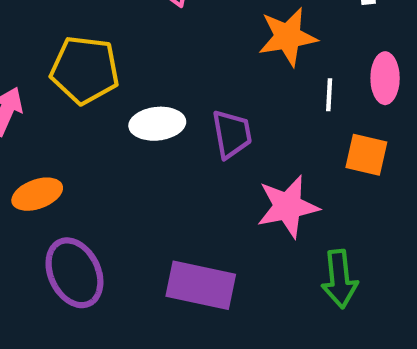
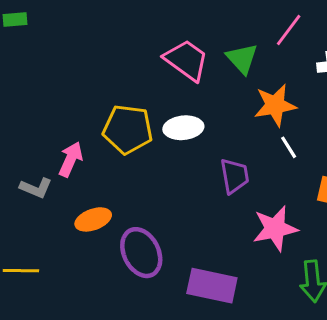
white line: (329, 95) -> (289, 147), moved, turned -35
white ellipse: (157, 124) -> (183, 128), moved
purple ellipse: (74, 273) -> (141, 253), moved

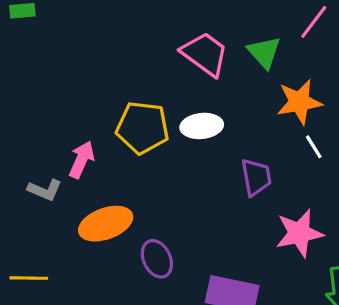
orange ellipse: (93, 219) -> (106, 224), size x1.4
purple ellipse: (141, 253) -> (157, 259), size x0.7

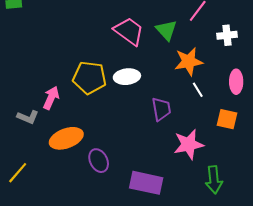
yellow line: (29, 278) -> (18, 173), turned -50

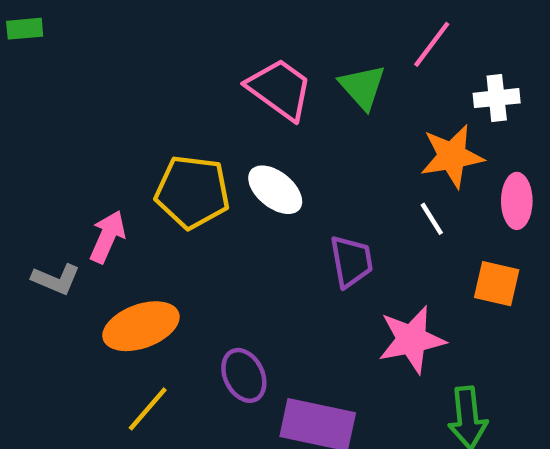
orange star: (189, 61) -> (452, 156), moved
white ellipse: (127, 77) -> (275, 190), turned 45
purple ellipse: (99, 161) -> (244, 375), moved
yellow line: (18, 173) -> (148, 409), moved

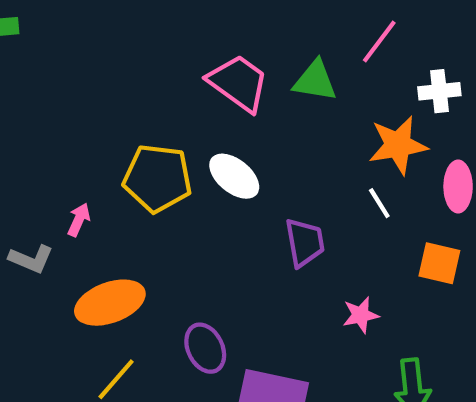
green triangle: (362, 87) -> (315, 81), turned -39
pink arrow: (107, 237) -> (79, 220), size x0.7
pink star: (412, 340) -> (361, 315), size x0.6

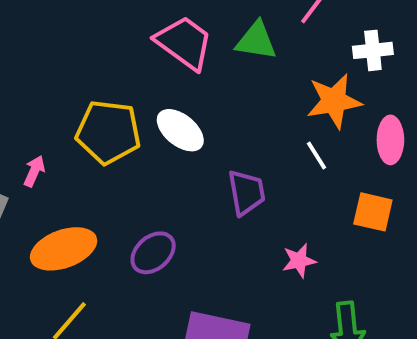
purple ellipse: (205, 348) -> (153, 253), moved, turned 75

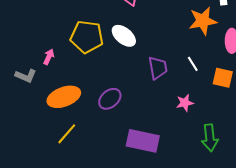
white line: (316, 155) -> (193, 64), moved

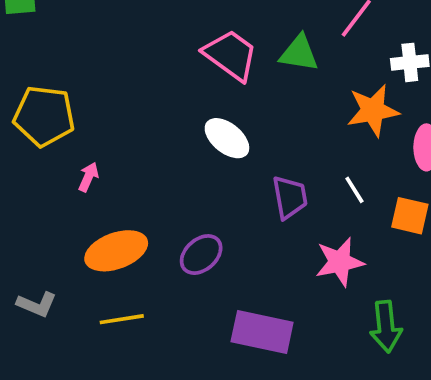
yellow pentagon: (87, 37) -> (44, 116), moved
gray L-shape: (26, 76) -> (37, 304), moved
pink star: (185, 103) -> (340, 262), size x1.5
yellow line: (67, 134) -> (122, 319), turned 40

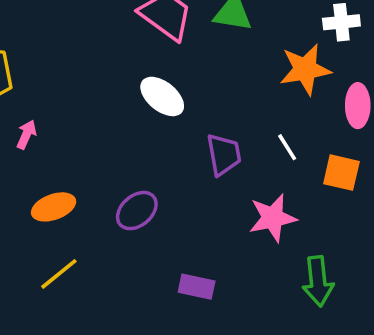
orange ellipse: (116, 251) -> (54, 207), size x0.7
yellow line: (122, 319) -> (59, 274), turned -30
purple rectangle: (262, 332) -> (197, 287), size x0.6

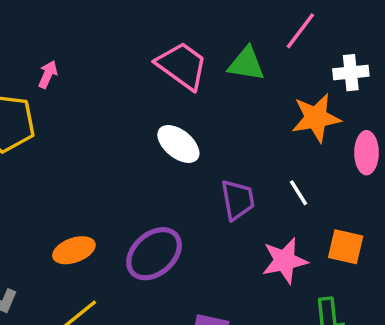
pink arrow: (26, 135) -> (48, 74), moved
orange square: (341, 173) -> (346, 247), moved
purple ellipse: (137, 211) -> (154, 254), size x1.4

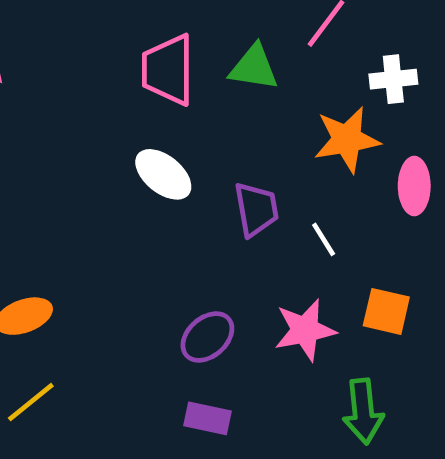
pink trapezoid: (182, 66) -> (168, 70), turned -126
purple trapezoid: (238, 200) -> (256, 209), moved
purple ellipse: (154, 254) -> (207, 337), moved, size x0.7

